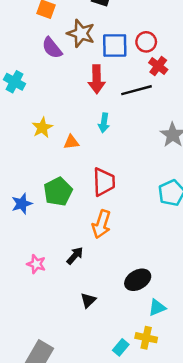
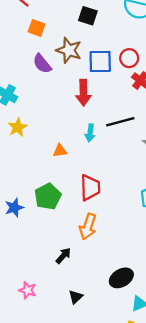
black line: (136, 90) -> (120, 122), moved
yellow star: (42, 128) -> (18, 127), moved
pink star: (36, 264) -> (28, 290), moved

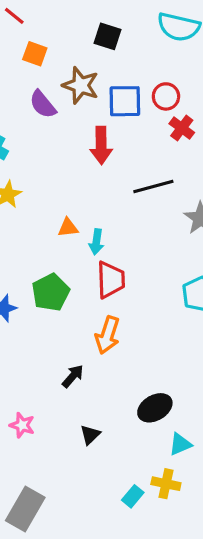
cyan arrow: (90, 133) -> (96, 242), moved

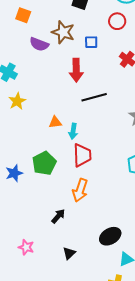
orange square: (35, 54) -> (23, 15), moved
red circle: (166, 96) -> (117, 21), moved
blue square: (125, 101) -> (91, 42), size x0.6
purple semicircle: (43, 104) -> (39, 44), turned -30
black line: (153, 187) -> (94, 97), moved

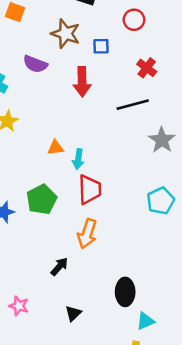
purple semicircle: (39, 44) -> (35, 64), moved
black line: (94, 97) -> (133, 105), moved
black ellipse: (110, 236) -> (125, 292), turned -60

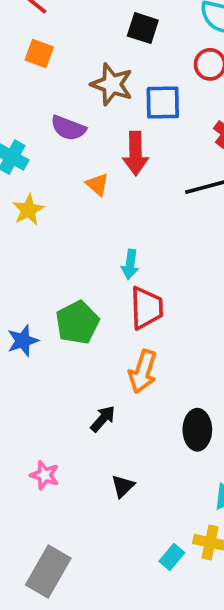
blue square: (101, 46) -> (163, 103), size x1.5
orange triangle: (56, 148) -> (97, 184), moved, turned 48
black ellipse: (125, 292) -> (197, 430), moved

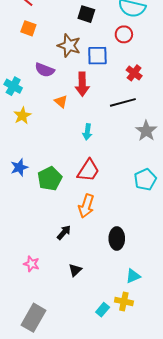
cyan arrow: (130, 264) -> (87, 132), moved
red trapezoid: (146, 308) -> (88, 170), turned 35
blue star: (23, 341) -> (19, 167), moved

